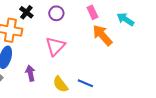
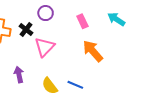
black cross: (26, 12) -> (26, 29), moved
pink rectangle: (92, 12) -> (82, 21), moved
orange arrow: (102, 35) -> (93, 51), moved

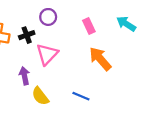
black cross: (26, 29) -> (27, 35), turned 32
purple arrow: (19, 75) -> (24, 76), moved
yellow semicircle: (50, 86) -> (40, 96), moved

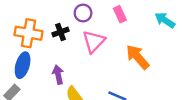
pink rectangle: (89, 26) -> (120, 14), moved
pink triangle: (47, 54) -> (94, 41), moved

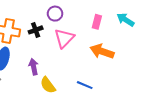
pink rectangle: (120, 14) -> (97, 22), moved, turned 40
orange arrow: (138, 57) -> (102, 51), turned -30

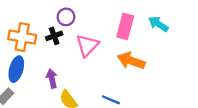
purple circle: (55, 14) -> (66, 17), moved
pink rectangle: (97, 22) -> (125, 26), size x1.5

